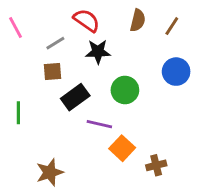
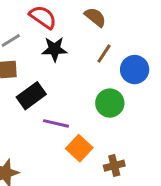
brown semicircle: (138, 20) -> (95, 17), turned -65
brown line: (172, 26) -> (104, 54), moved
green circle: (125, 90) -> (110, 103), moved

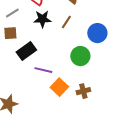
brown line: (104, 54) -> (66, 22), moved
brown cross: (114, 166) -> (83, 91), moved

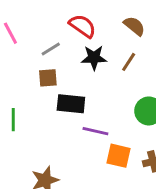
black rectangle: (26, 51) -> (71, 104), turned 42
orange square: (59, 87) -> (118, 156), turned -30

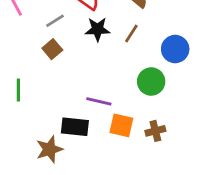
brown square: (48, 78) -> (52, 49), turned -36
black rectangle: (71, 104) -> (75, 127), moved

